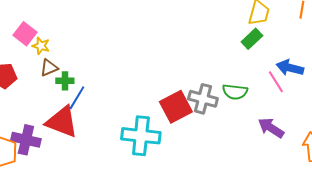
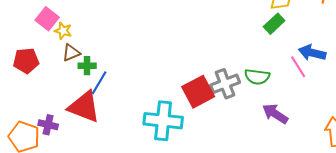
gray cross: (203, 99) -> (225, 84), turned -36
purple arrow: (271, 128) -> (275, 114), moved
purple cross: (26, 140) -> (48, 125), size x0.7

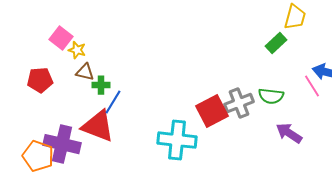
green rectangle: (274, 24) -> (276, 43), moved
brown triangle: (71, 53) -> (85, 72), turned 36
purple cross: (48, 125) -> (62, 144), size x1.8

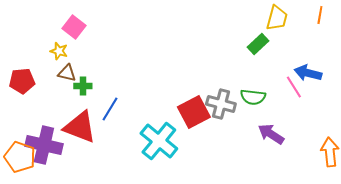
pink square: (61, 38) -> (74, 27), moved
blue line: (113, 102) -> (110, 109), moved
gray cross: (239, 103) -> (221, 104), turned 36
cyan cross: (177, 140) -> (159, 141), turned 33

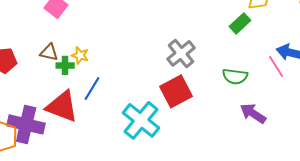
yellow star: (59, 51) -> (80, 55), moved
gray cross: (221, 104) -> (181, 53), moved, turned 36

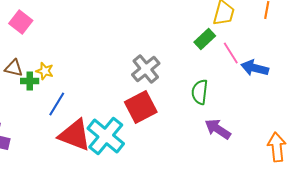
pink line: (276, 66) -> (231, 53), moved
green semicircle: (235, 76) -> (200, 92), turned 90
red triangle: (62, 106) -> (75, 135), moved

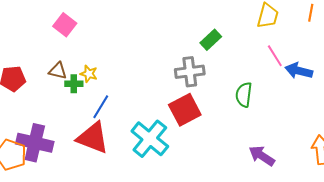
green rectangle: (205, 39) -> (211, 40), moved
gray cross: (146, 69) -> (190, 72), turned 32
purple arrow: (218, 129) -> (262, 156), moved
red triangle: (75, 135) -> (93, 138), moved

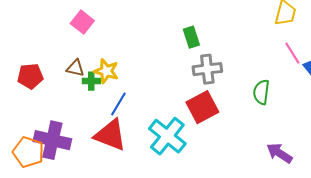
green rectangle: (211, 40) -> (191, 37), moved, turned -65
yellow star: (89, 74) -> (106, 71), size x1.4

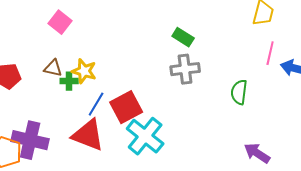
green rectangle: (191, 37) -> (183, 37), moved, turned -40
pink line: (292, 53) -> (270, 53), turned 45
red square: (202, 107) -> (126, 107), moved

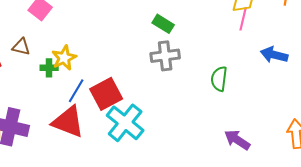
pink line: (270, 53) -> (243, 19), moved
brown triangle: (53, 68) -> (21, 47), moved
yellow star: (84, 71) -> (64, 58), turned 30

